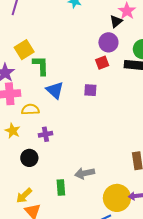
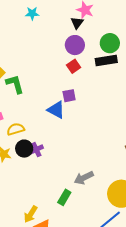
blue triangle: (55, 90) -> (56, 110), moved
black circle: (29, 158) -> (24, 149), moved
green rectangle: (61, 188) -> (64, 197), turned 49

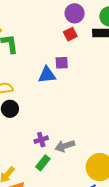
blue triangle: (56, 110) -> (47, 75), turned -42
purple cross: (36, 150) -> (41, 140), moved

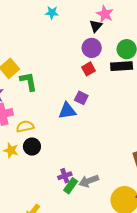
purple square: (62, 63) -> (81, 98), turned 32
green rectangle: (43, 163) -> (71, 186), moved

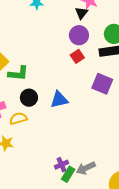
green L-shape: (28, 81) -> (18, 73), turned 110
purple square: (81, 98) -> (102, 84), moved, size x1.5
black circle: (32, 147) -> (29, 98), moved

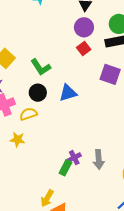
green L-shape: (18, 73) -> (41, 67), moved, turned 55
gray arrow: (86, 168) -> (99, 160), turned -66
green rectangle: (68, 174) -> (65, 168), moved

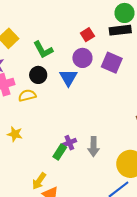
purple circle: (84, 27) -> (82, 58), moved
blue triangle: (68, 93) -> (68, 78), turned -48
yellow star: (18, 140) -> (15, 134), moved

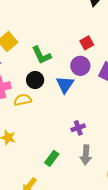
purple cross: (69, 143) -> (78, 128), moved

